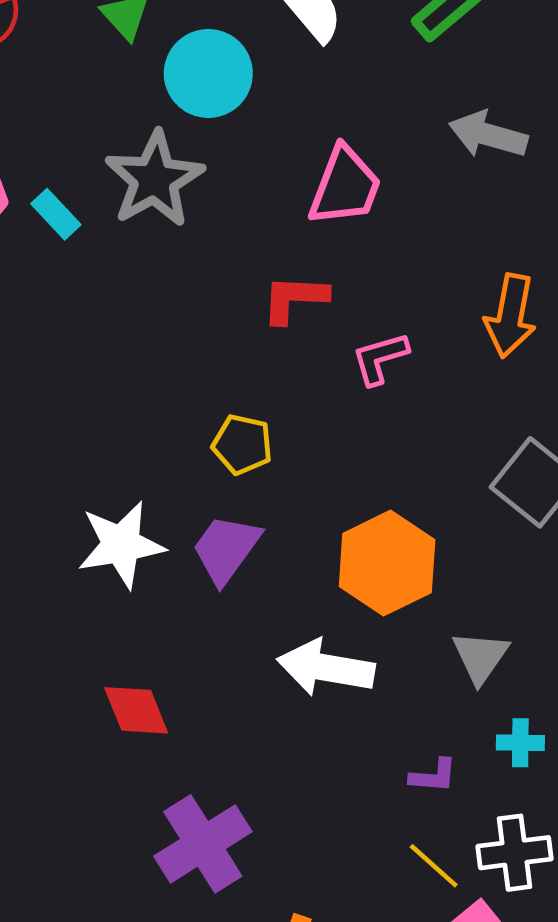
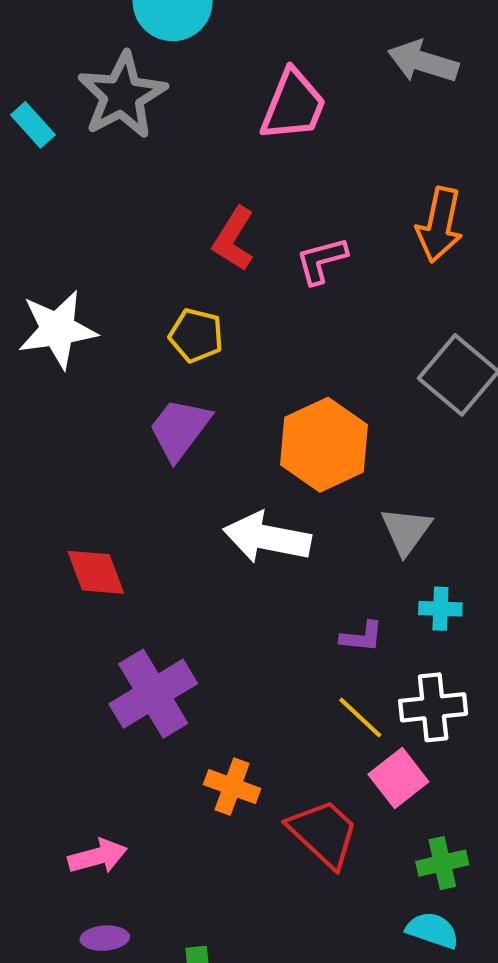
red L-shape: (295, 299) -> (234, 239), moved, turned -62
white star: (121, 545) -> (57, 329), moved

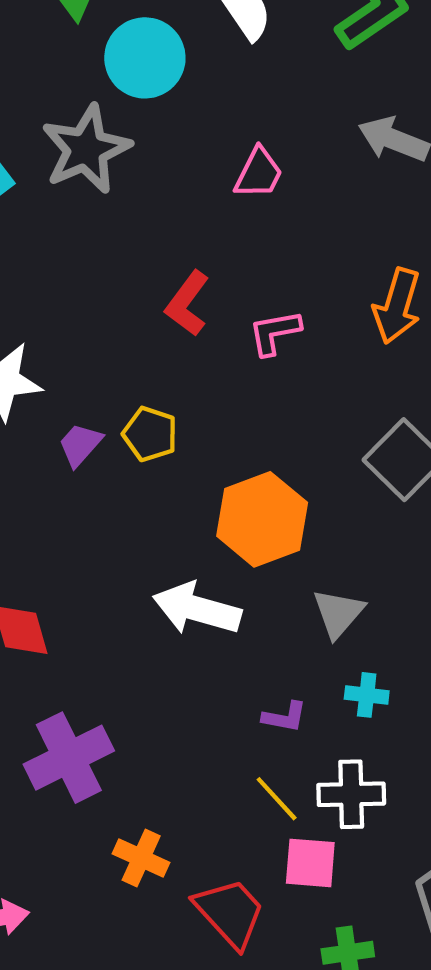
pink trapezoid: (293, 105) -> (259, 173), size x0.7
yellow pentagon: (196, 335) -> (150, 434), moved
purple trapezoid: (180, 429) -> (80, 445), moved, size x0.7
pink square: (398, 778) -> (310, 863), turned 38

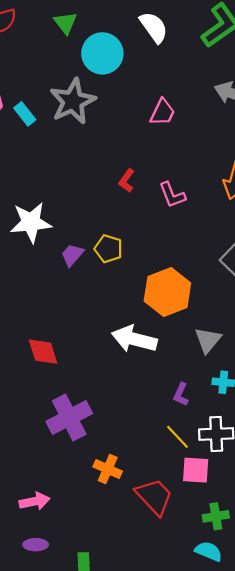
red L-shape: (187, 304) -> (127, 181), size x0.7
pink L-shape: (275, 333) -> (172, 195), turned -100
purple L-shape: (285, 717) -> (181, 394), turned 105

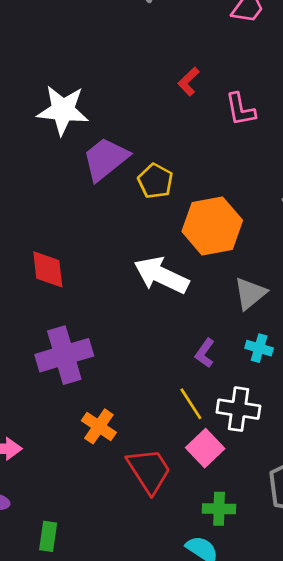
yellow pentagon: (108, 249) -> (155, 181), moved
purple trapezoid: (72, 255) -> (106, 159), size x1.6
pink square: (196, 470) -> (205, 448), turned 32

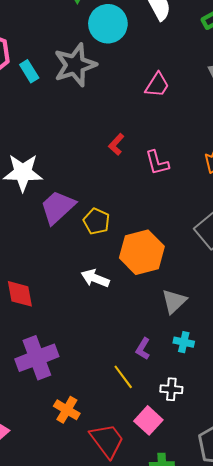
white arrow: (161, 275) -> (95, 278), moved, size x0.7
yellow line: (191, 404) -> (123, 377), moved
white cross: (238, 409) -> (171, 389), size x0.7

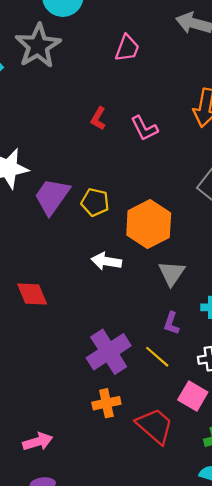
gray triangle: (174, 301) -> (172, 273), moved
purple cross: (37, 358) -> (109, 352), moved
orange cross: (67, 410) -> (106, 403), turned -30

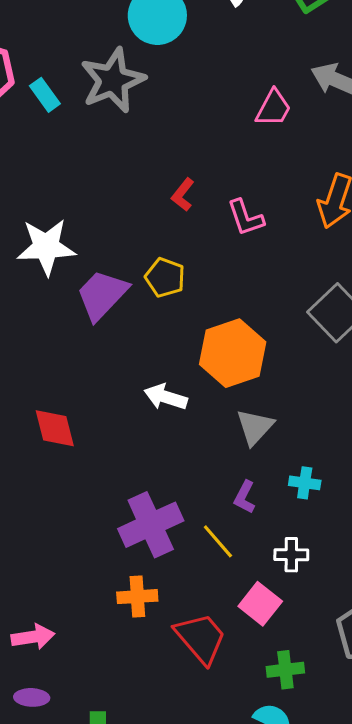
pink trapezoid: (127, 48) -> (273, 108), moved
yellow pentagon: (95, 202) -> (165, 277), moved

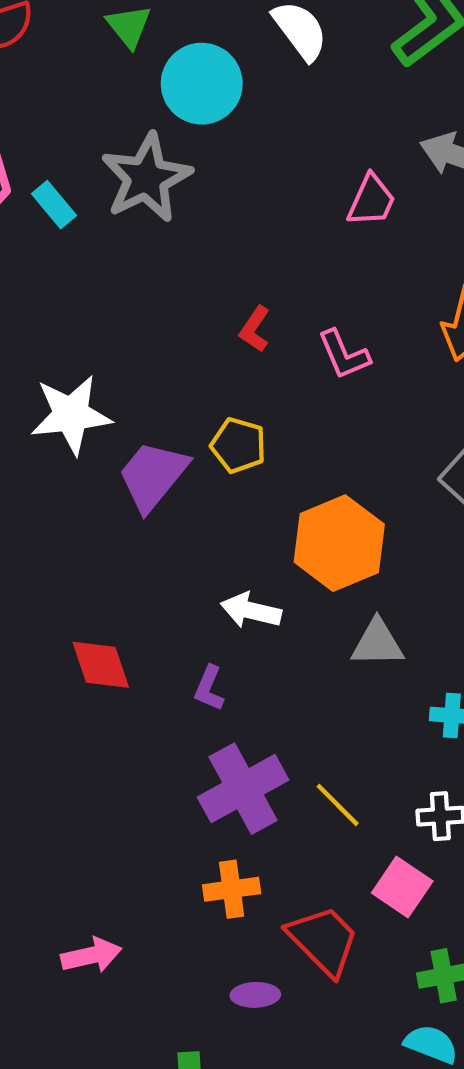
gray triangle: (255, 427) -> (377, 643), turned 51
purple L-shape: (245, 497) -> (209, 688), moved
purple ellipse: (32, 697) -> (255, 995), moved

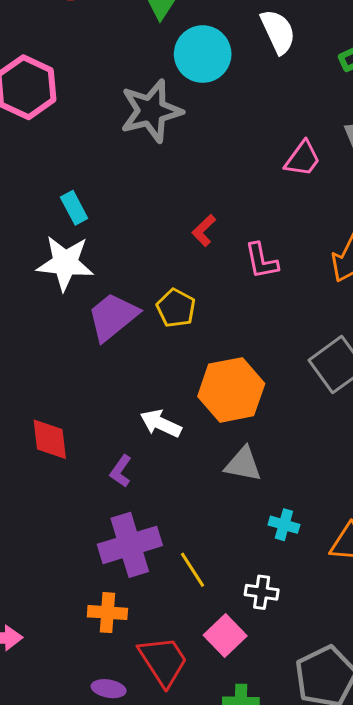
cyan rectangle: (54, 205) -> (74, 208), moved

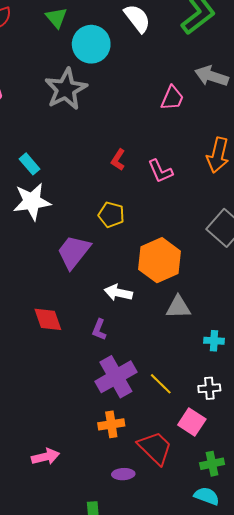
purple trapezoid: (113, 317) -> (74, 252), moved

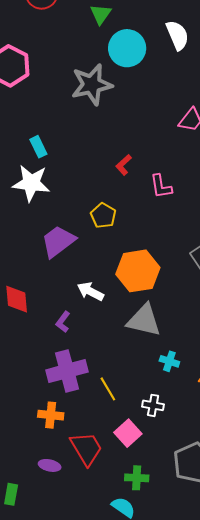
gray triangle: (178, 307) -> (144, 320), size x1.4

